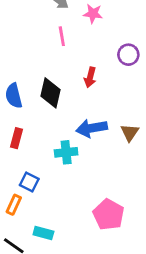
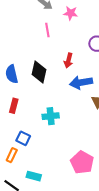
blue arrow: (92, 128) -> (81, 83), moved

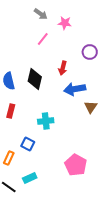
pink line: (47, 30) -> (43, 39), turned 48
blue square: (23, 138) -> (28, 144), moved
cyan rectangle: (34, 176) -> (30, 178), turned -40

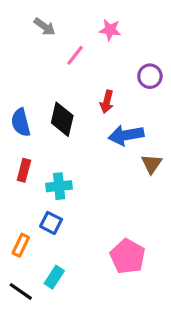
gray arrow: (41, 14) -> (45, 27), moved
cyan cross: (46, 121) -> (59, 186), moved
cyan rectangle: (30, 178) -> (54, 277), turned -32

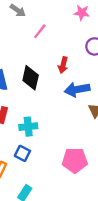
pink star: (110, 30) -> (82, 13), moved
pink pentagon: (128, 256) -> (75, 160), moved, turned -30

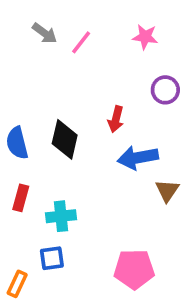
pink line: (40, 31) -> (81, 42), moved
blue square: (22, 153) -> (52, 258), turned -35

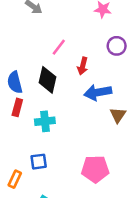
pink line: (81, 42) -> (59, 47), moved
red rectangle: (21, 198) -> (17, 107), moved
cyan cross: (61, 216) -> (45, 121), moved

